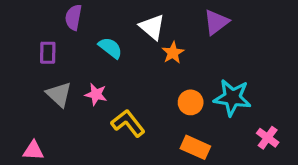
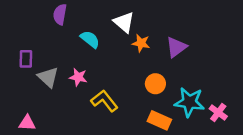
purple triangle: (216, 22) -> (176, 47), moved
purple rectangle: (48, 53) -> (26, 59), moved
orange star: (173, 53) -> (141, 43), turned -30
cyan star: (232, 98) -> (189, 102), moved

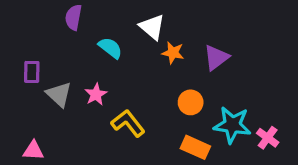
pink star: (78, 77) -> (96, 94), turned 30

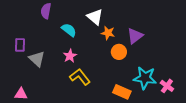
pink star: (96, 94) -> (70, 56), moved
orange circle: (191, 102) -> (119, 52), moved

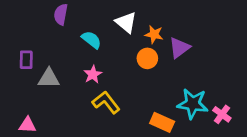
orange star: (108, 33) -> (154, 34), moved
orange circle: (119, 52) -> (147, 58), moved
gray triangle: (37, 59) -> (49, 78), turned -42

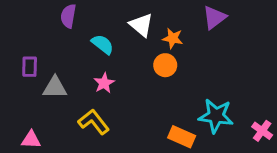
purple triangle: (179, 48) -> (214, 17), moved
yellow L-shape: (106, 102) -> (94, 122), moved
pink cross: (222, 114) -> (262, 131), moved

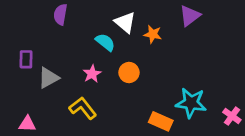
cyan semicircle: (103, 44) -> (105, 42), moved
orange circle: (165, 65) -> (129, 73), moved
gray triangle: (55, 88) -> (48, 78), turned -30

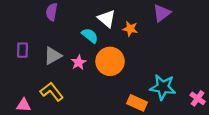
orange circle: (129, 73) -> (110, 61), size x1.6
gray triangle: (48, 78) -> (53, 56), moved
yellow L-shape: (83, 108) -> (52, 92), moved

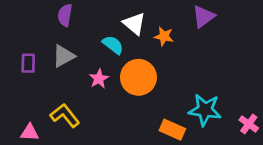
gray triangle: (53, 56) -> (64, 56), moved

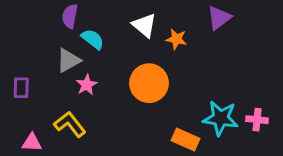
cyan semicircle: (113, 45) -> (93, 39), moved
purple rectangle: (28, 63) -> (21, 88), moved
pink star: (99, 79) -> (87, 85), moved
pink cross: (249, 124) -> (257, 120), moved, turned -30

